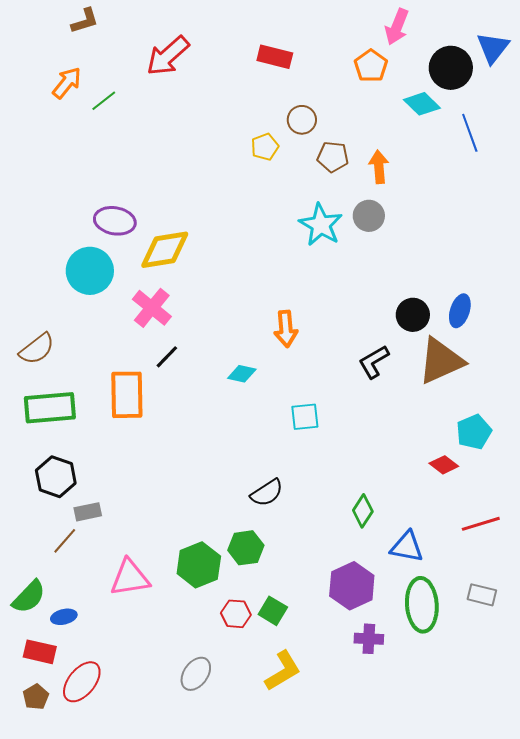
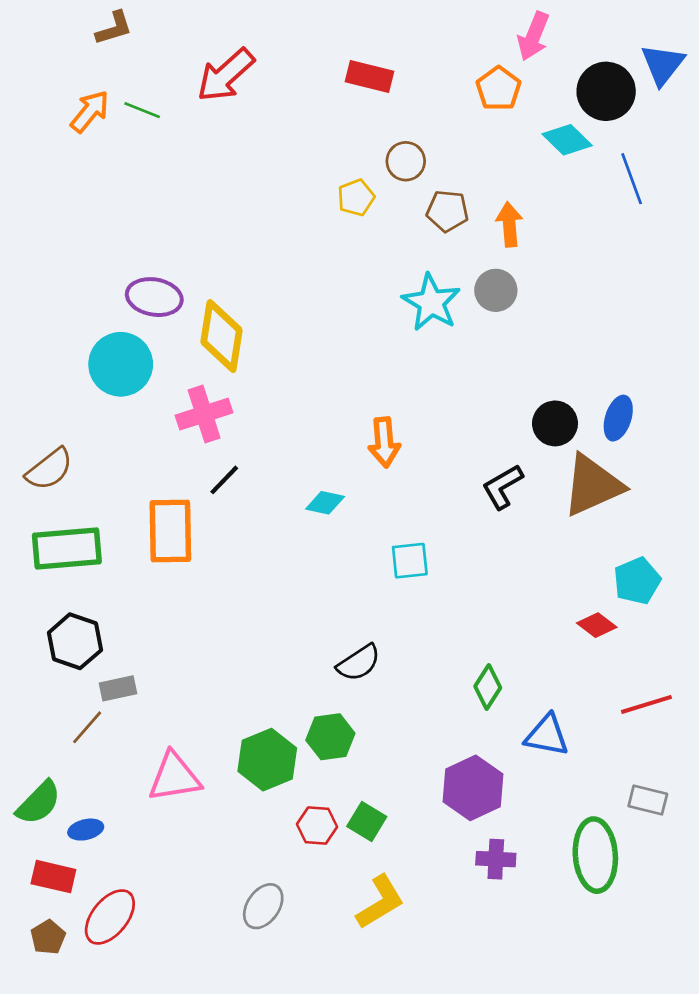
green line: (104, 101) -> (142, 110), moved, turned 60
yellow diamond: (165, 250) -> (222, 336), turned -72
pink cross: (152, 308) -> (204, 414), turned 33
green ellipse: (422, 605) -> (595, 855), moved

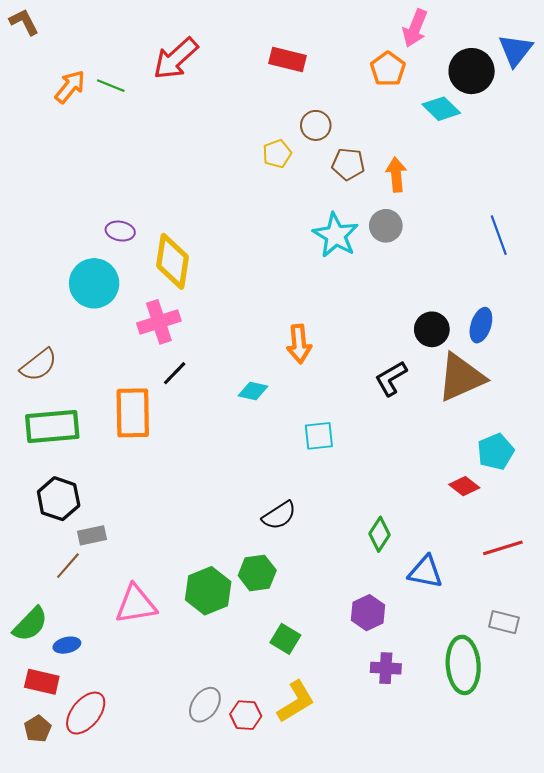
brown L-shape: (114, 28) -> (24, 22), moved, turned -100
blue line: (632, 179) -> (499, 235), moved
purple ellipse: (154, 297) -> (120, 231), size x0.7
purple hexagon: (473, 788) -> (368, 613), size x0.7
red hexagon: (317, 826) -> (246, 715), moved

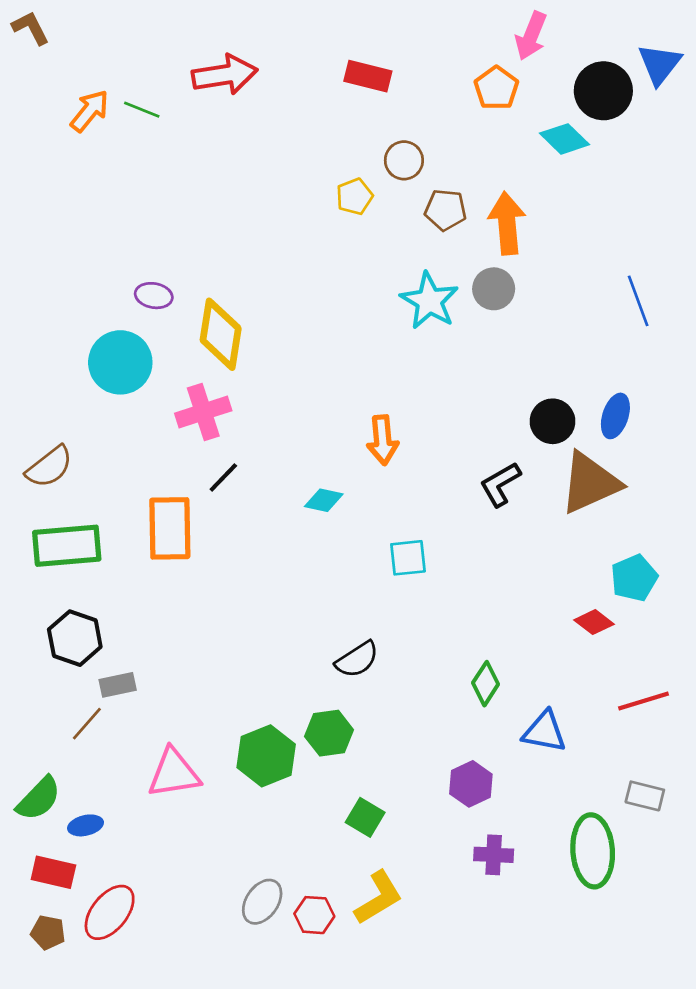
red arrow: (176, 58) -> (225, 75), turned -147
orange arrow: (396, 175) -> (507, 223), size x1.4
brown pentagon: (38, 729) -> (48, 932), turned -30

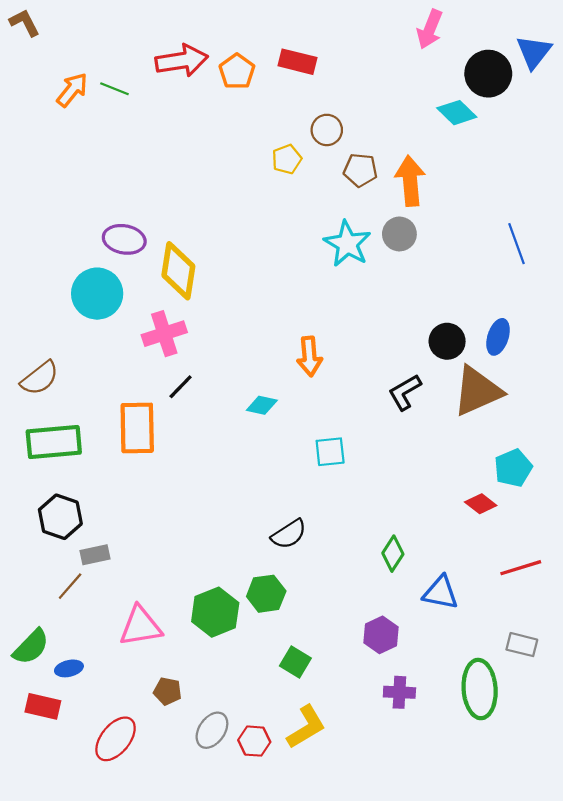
orange pentagon: (496, 88) -> (237, 71), moved
purple ellipse: (154, 296) -> (124, 239), size x1.4
red ellipse: (110, 912) -> (116, 739), moved
brown pentagon: (48, 932) -> (168, 691), moved

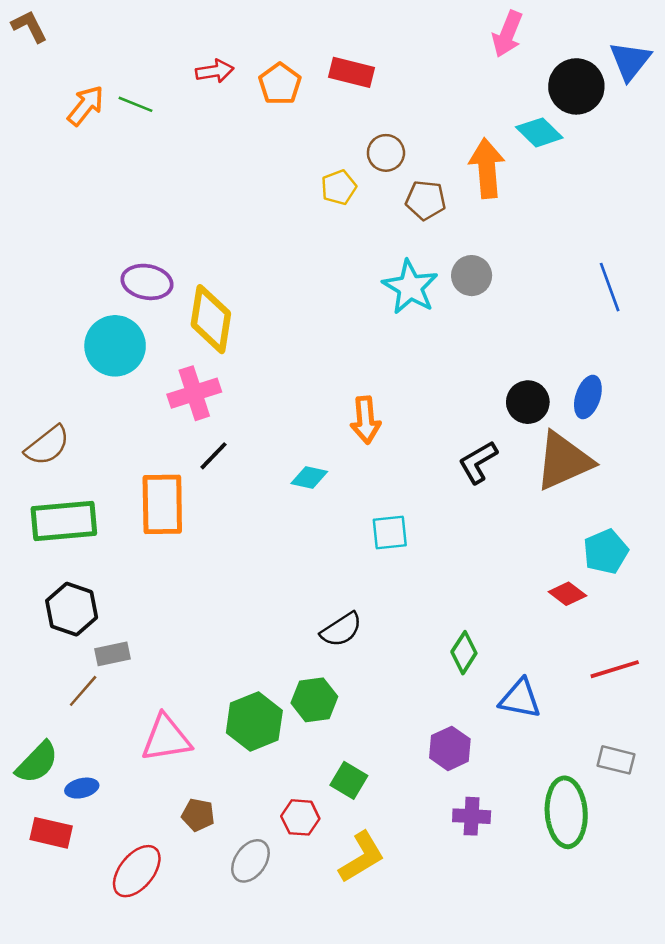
red arrow: (182, 61) -> (215, 71), size x0.6
orange arrow: (410, 181) -> (487, 168), moved
red hexagon: (254, 741) -> (300, 817), moved

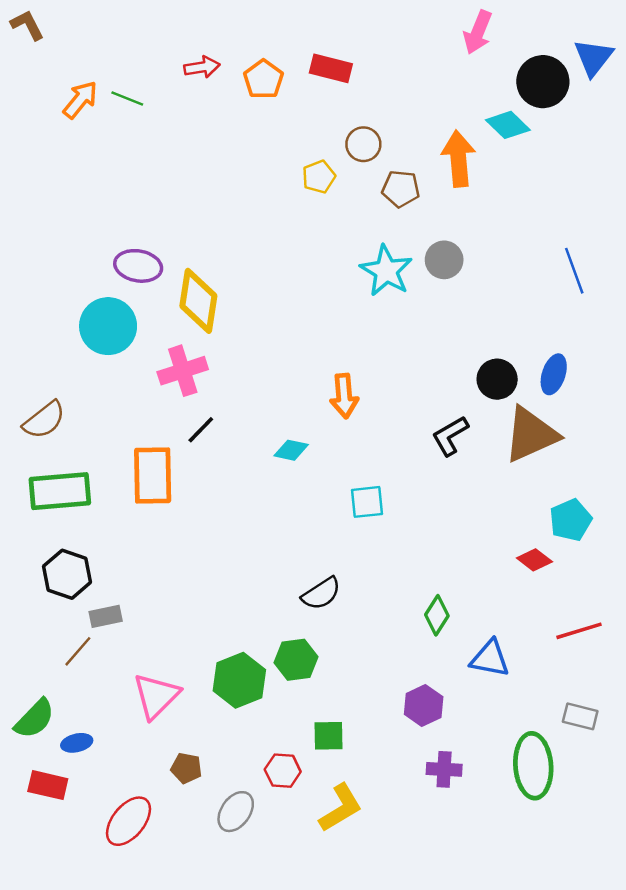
pink triangle: (166, 738) -> (156, 696), turned -36
green square: (349, 780) -> (328, 736), turned -32

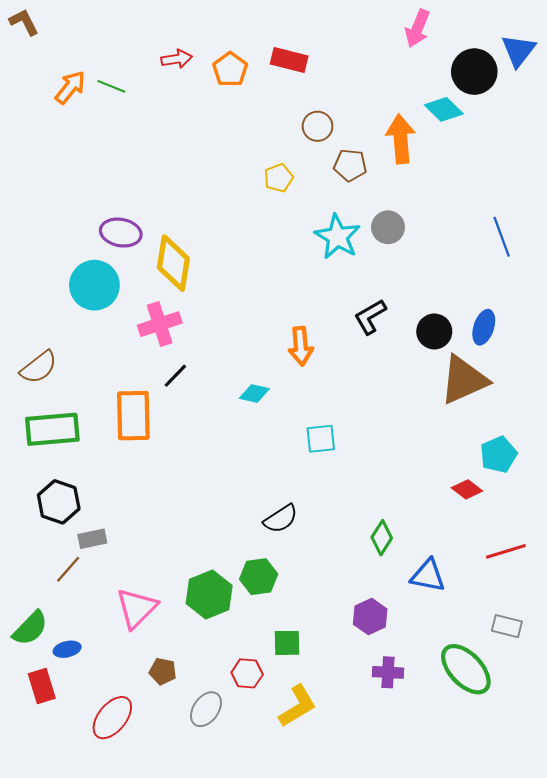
yellow pentagon: (319, 177) -> (279, 178), moved
black L-shape: (450, 436) -> (370, 317), moved
green ellipse: (533, 766) -> (466, 669), turned -40
red rectangle: (48, 785) -> (42, 686), turned 60

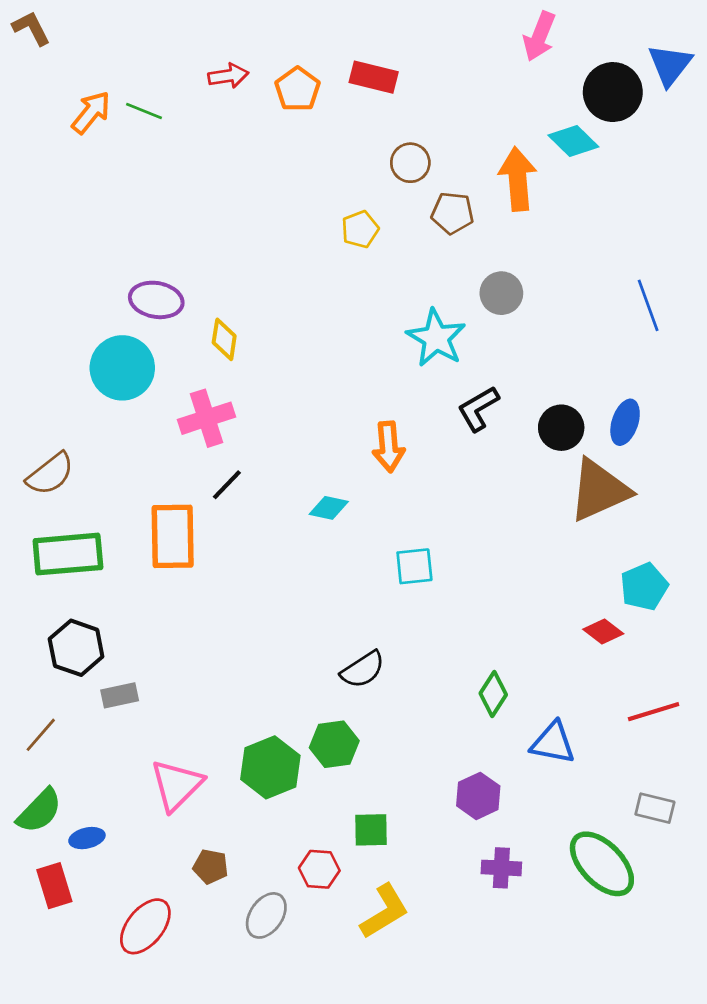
cyan star: (338, 237) -> (436, 338), moved
yellow diamond: (173, 263) -> (224, 339), size x0.6
brown line: (68, 569) -> (41, 735), moved

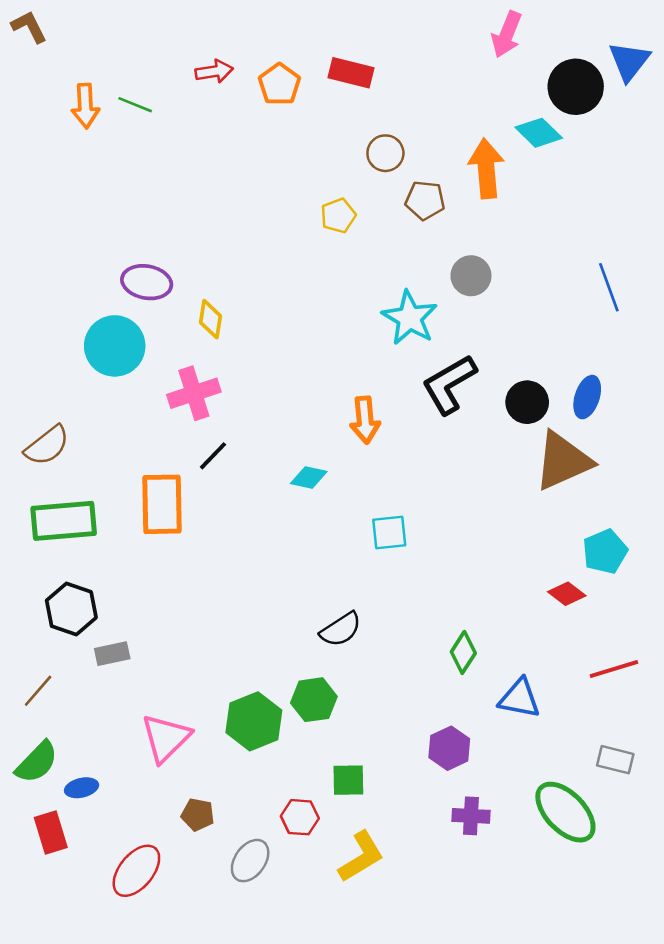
orange arrow: (91, 112) -> (85, 106), turned 138
black L-shape: (478, 409) -> (449, 384), size x1.4

